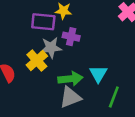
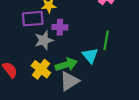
yellow cross: (37, 61) -> (41, 69), moved
green line: (114, 97) -> (106, 40), moved

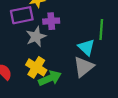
green arrow: (66, 65) -> (50, 78), moved
gray triangle: (69, 81) -> (84, 67), moved

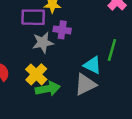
cyan triangle: (86, 47) -> (93, 65), turned -30

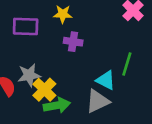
purple rectangle: (33, 17) -> (26, 26), moved
gray star: (43, 43) -> (29, 75), moved

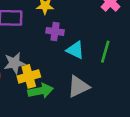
cyan triangle: (106, 80) -> (75, 50), moved
yellow cross: (44, 90) -> (29, 76), turned 30

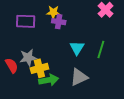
purple cross: (55, 31) -> (59, 22), moved
cyan triangle: (75, 50) -> (77, 48), turned 35

